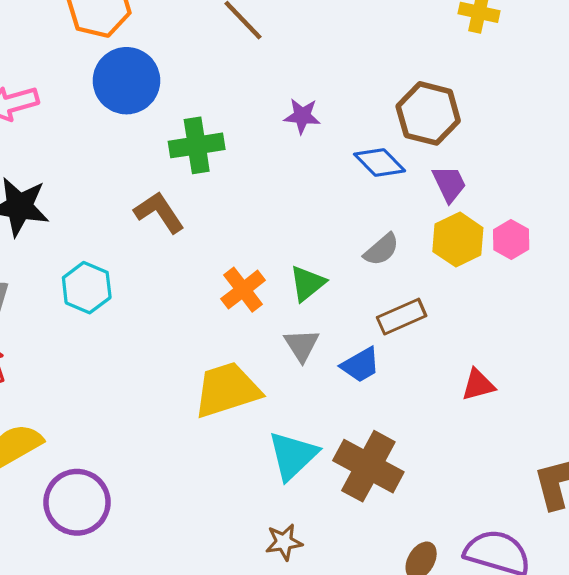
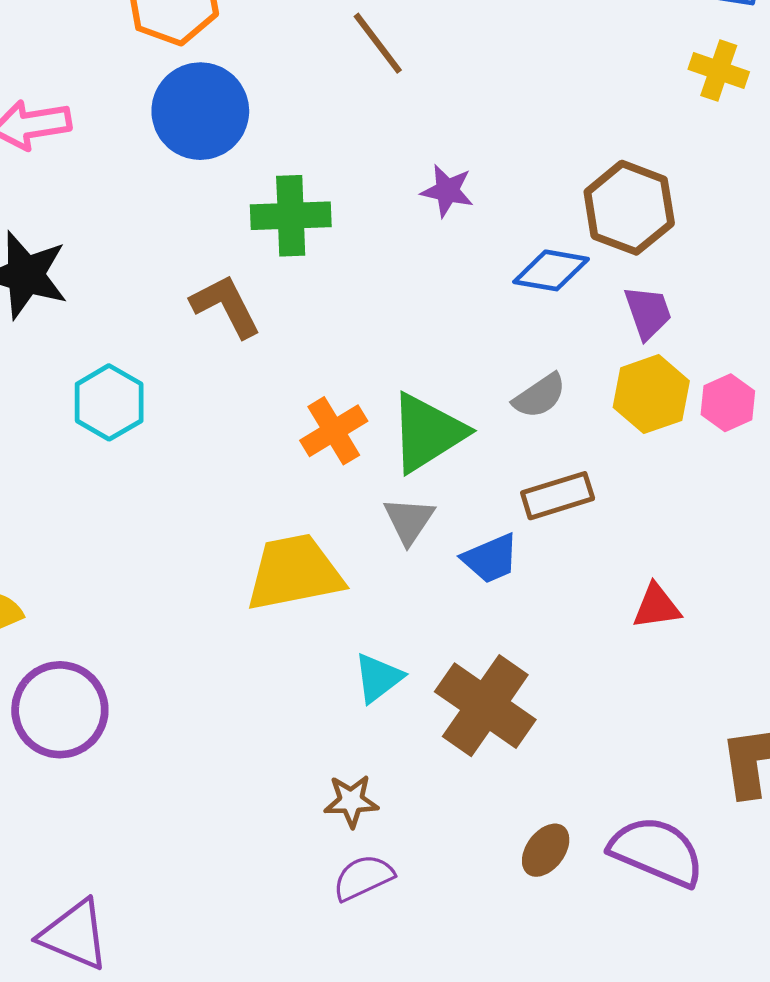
blue diamond: (380, 163) -> (551, 270), turned -42
green triangle: (307, 283) -> (427, 433), size x1.5
cyan triangle: (293, 456) -> (378, 678), size x0.7

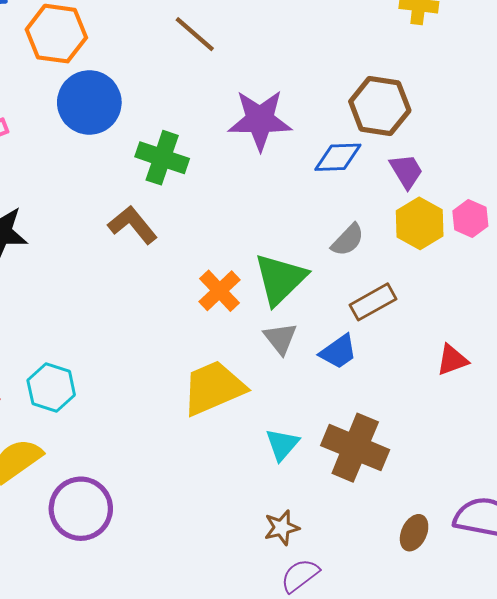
purple star: (447, 191) -> (260, 120), size x1.8
green cross: (291, 216) -> (162, 158), turned 33
cyan hexagon: (109, 402) -> (51, 388), moved

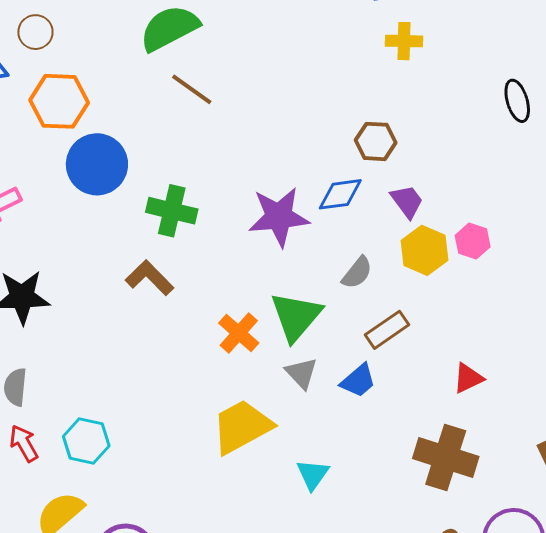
brown hexagon: (380, 106) -> (376, 141), size x0.7
purple star: (260, 120) -> (279, 217), moved
brown cross: (355, 448) -> (446, 457), moved

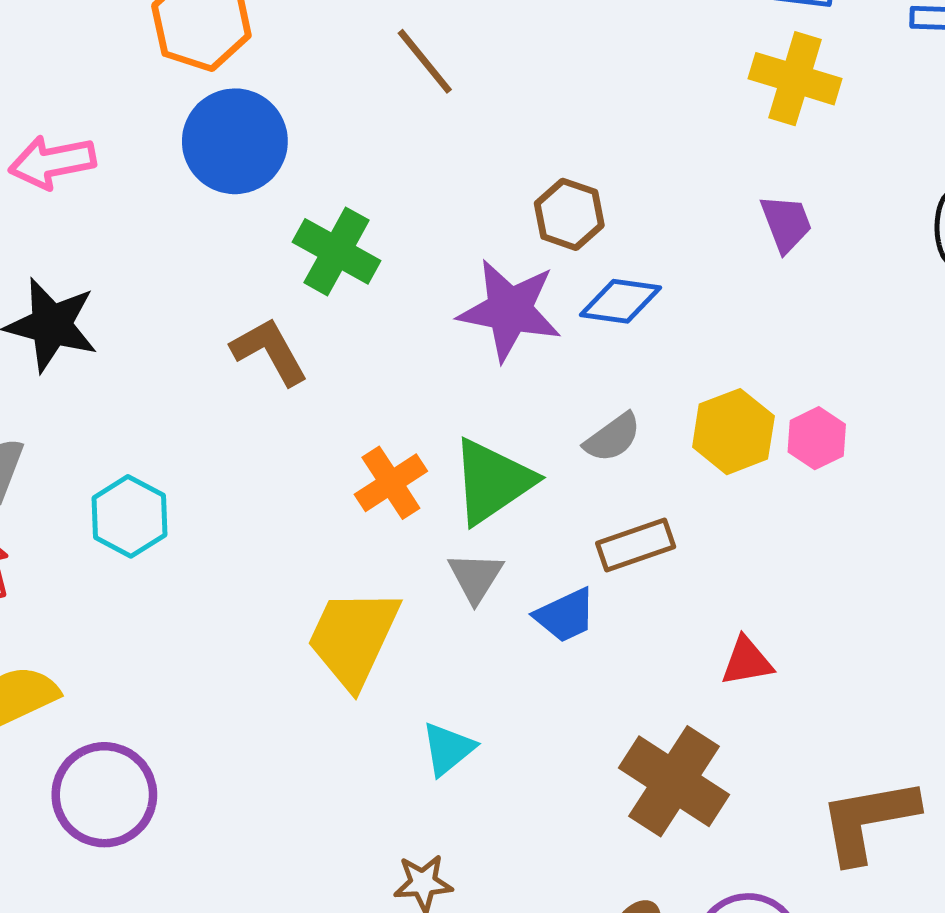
yellow cross: (404, 41) -> (795, 79), size x1.4
brown hexagon: (376, 141) -> (569, 214), moved
purple trapezoid: (407, 201) -> (786, 223), moved
yellow trapezoid: (242, 427) -> (353, 638), turned -52
cyan hexagon: (86, 441) -> (129, 516), moved

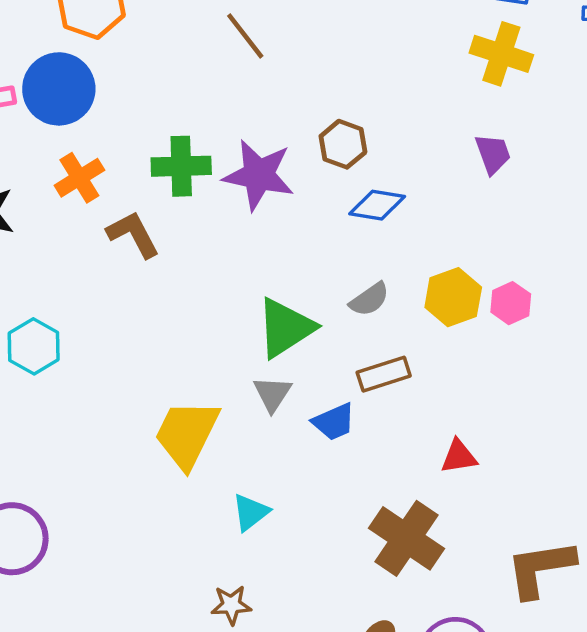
blue circle: (235, 141) -> (59, 89), moved
green cross: (337, 251) -> (181, 166), turned -32
purple star: (510, 310) -> (259, 175), moved
orange cross: (391, 483) -> (79, 178), moved

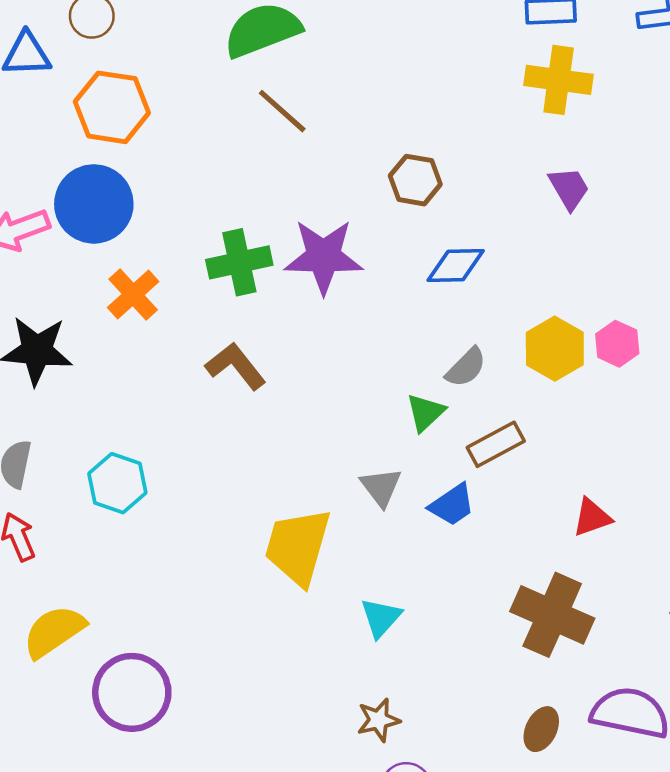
brown hexagon: (343, 144) -> (415, 180), moved
brown L-shape: (133, 234) -> (236, 366), moved
green triangle: (285, 328) -> (425, 412), moved, size x0.6

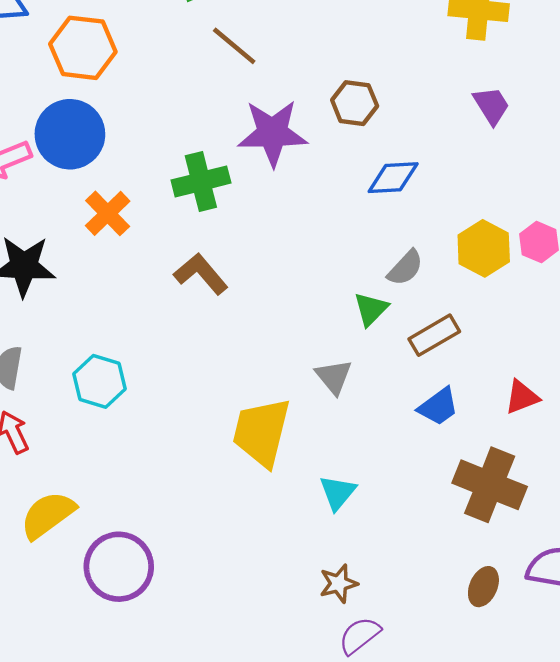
purple star: (324, 257) -> (273, 133), moved
blue trapezoid: (452, 505) -> (438, 407), moved

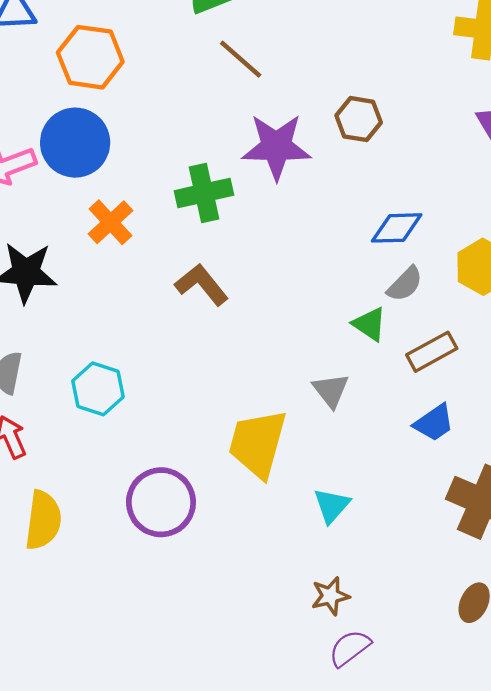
blue diamond: (393, 178) -> (397, 228), moved
green triangle: (371, 309) -> (369, 324), turned -42
yellow semicircle: (48, 515) -> (43, 520), turned 132
purple circle: (119, 567) -> (161, 502), moved

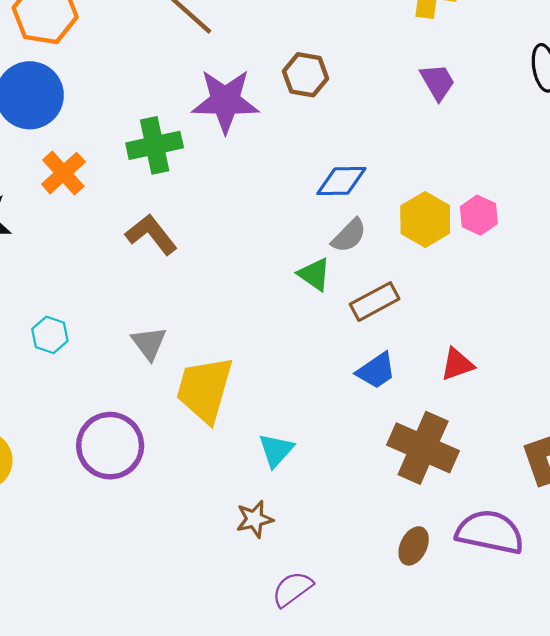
cyan hexagon: (98, 389) -> (50, 335), size x0.7
gray triangle: (331, 390) -> (149, 343), moved
brown star: (330, 596) -> (255, 519), moved

